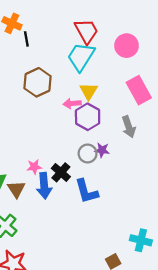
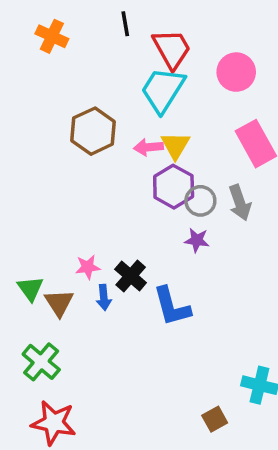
black line: (26, 39) -> (125, 24), moved
pink arrow: (72, 103) -> (149, 147), moved
gray circle: (88, 153) -> (200, 201), moved
blue arrow: (44, 186) -> (104, 297), size x0.6

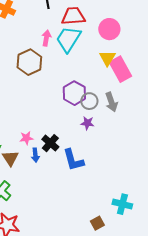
red trapezoid: (172, 49) -> (73, 16), turned -65
yellow triangle: (175, 145) -> (107, 58), moved
pink arrow: (149, 147) -> (46, 38), moved, turned 105

